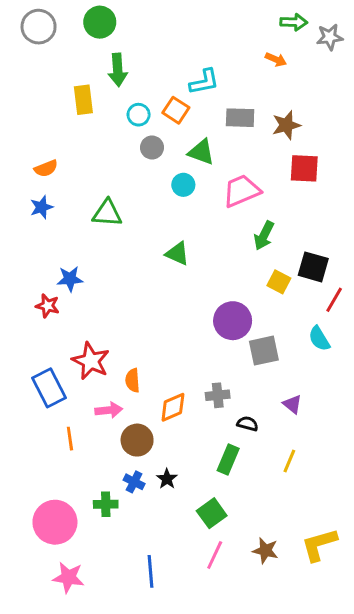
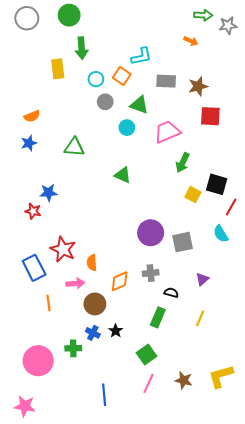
purple circle: (233, 321) -> (151, 233), moved
purple triangle: (292, 404) -> (202, 279), turned 40
pink star: (68, 577) -> (25, 406), moved

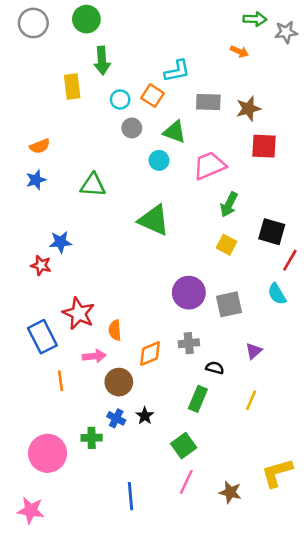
green triangle: (123, 175) -> (154, 220), size x1.5
yellow square: (193, 195) -> (226, 245), moved
brown star: (184, 380) -> (230, 492), moved

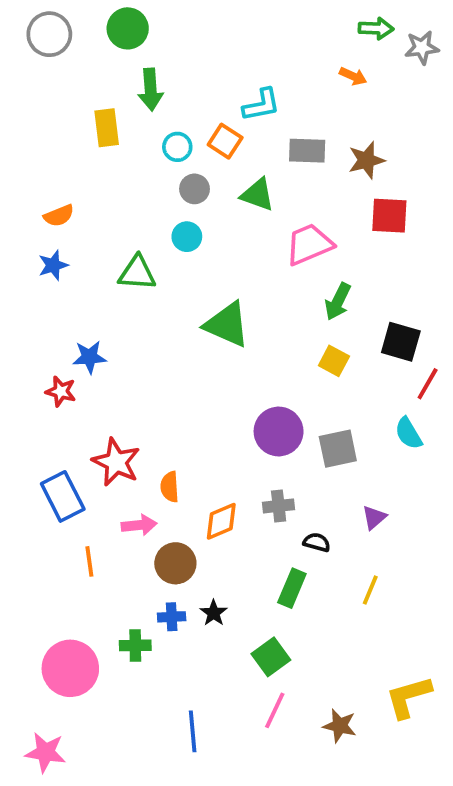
cyan circle: (159, 160) -> (187, 237), moved
blue cross: (116, 418) -> (172, 617), turned -30

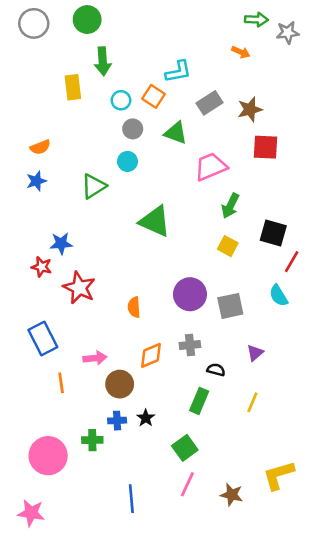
gray rectangle: (307, 151) -> (210, 103), turned -35
green triangle: (137, 273) -> (94, 186), turned -36
red star: (116, 462) -> (79, 288), moved
orange semicircle: (170, 487) -> (134, 307), moved

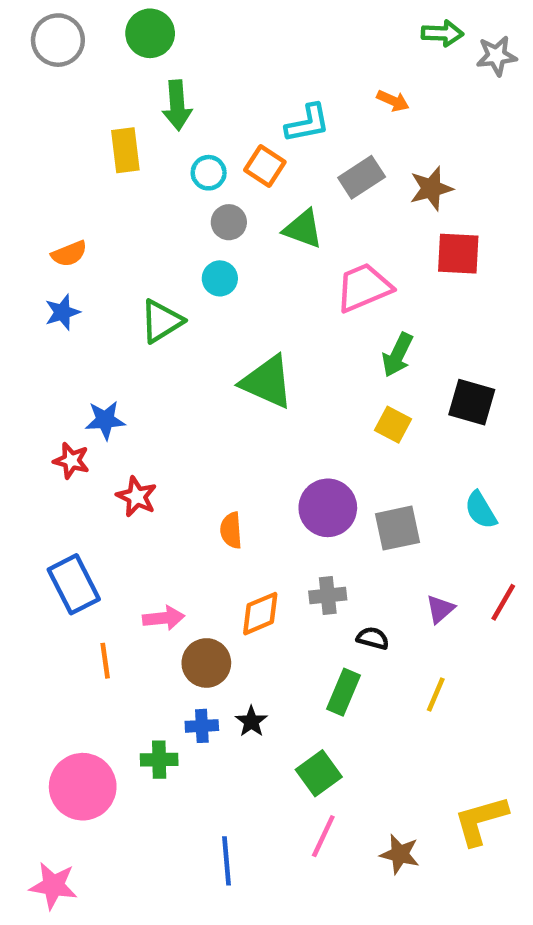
orange arrow: (241, 52) -> (393, 101), moved
red line: (292, 262) -> (503, 602), moved
red star: (79, 288) -> (137, 497), size x0.7

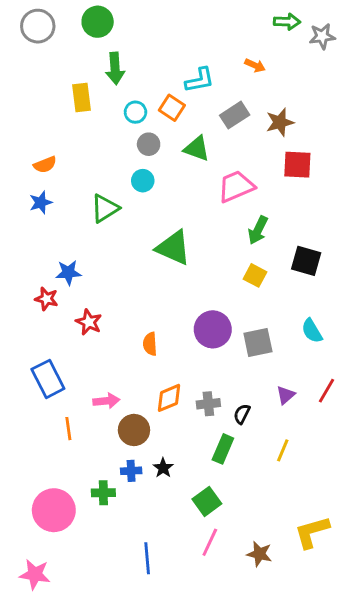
gray cross: (328, 596) -> (208, 404), moved
black semicircle: (373, 638) -> (242, 414), turned -78

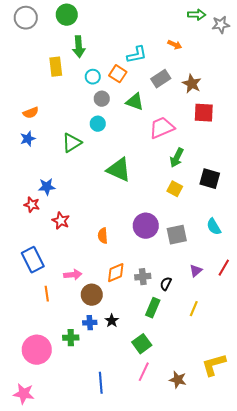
brown star: (280, 122) -> (192, 84), turned -30

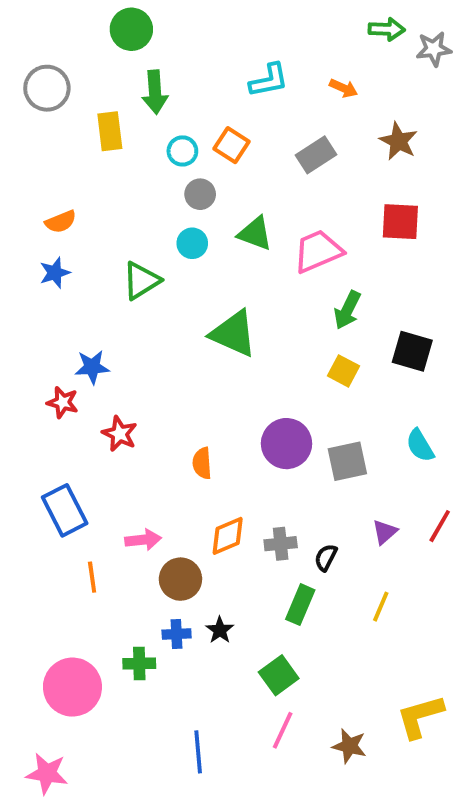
gray circle: (26, 18) -> (47, 88), moved
cyan L-shape: (137, 55) -> (269, 80), moved
brown star: (192, 84) -> (398, 141), moved
green triangle: (135, 102) -> (255, 233), moved

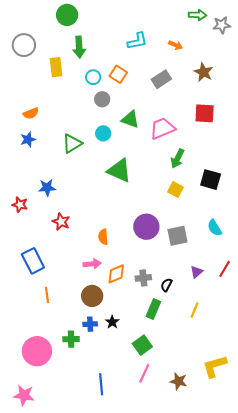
cyan circle: (192, 243) -> (103, 133), moved
red star: (63, 402) -> (20, 205), moved
pink arrow: (143, 540) -> (92, 264), moved

